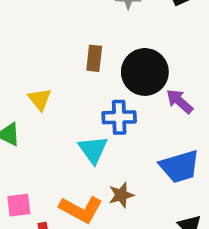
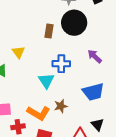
black circle: (145, 72) -> (74, 23), moved

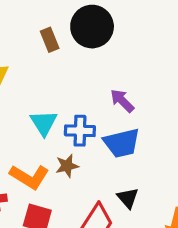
brown rectangle: (49, 31) -> (50, 40), turned -32
purple arrow: (95, 56) -> (122, 101), moved
blue cross: (61, 64) -> (80, 131), moved

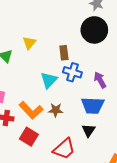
brown rectangle: (50, 40) -> (64, 53), moved
blue cross: (80, 131) -> (72, 72), moved
black triangle: (128, 198) -> (89, 130), moved

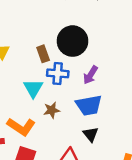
black circle: (94, 30) -> (73, 41), moved
purple arrow: (100, 80) -> (90, 75), turned -105
brown star: (56, 110) -> (52, 110), moved

